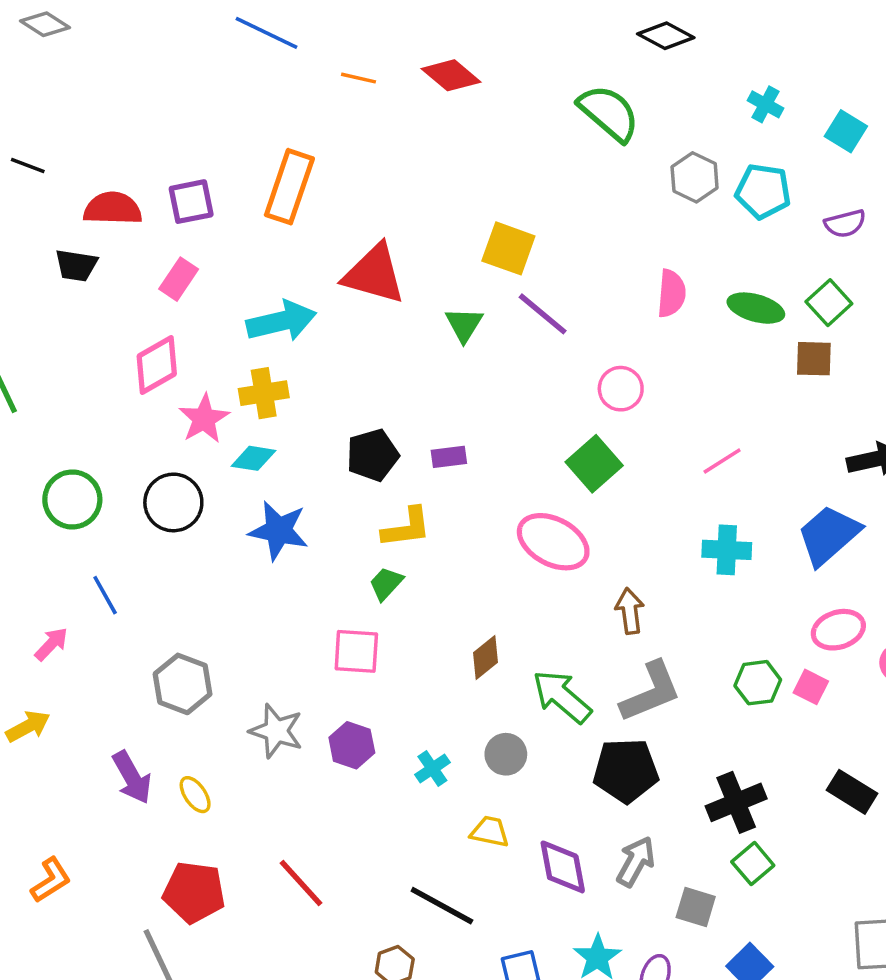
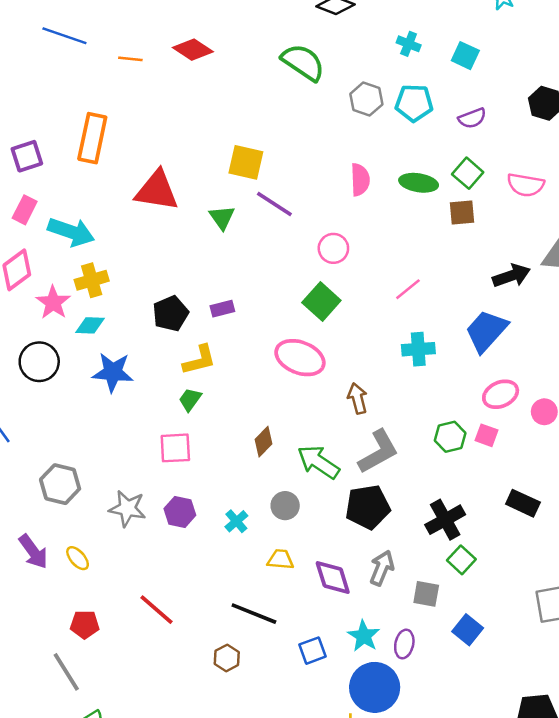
cyan arrow: (281, 321) -> (71, 232), moved, turned 39
red pentagon: (194, 892) -> (85, 624), size x0.7

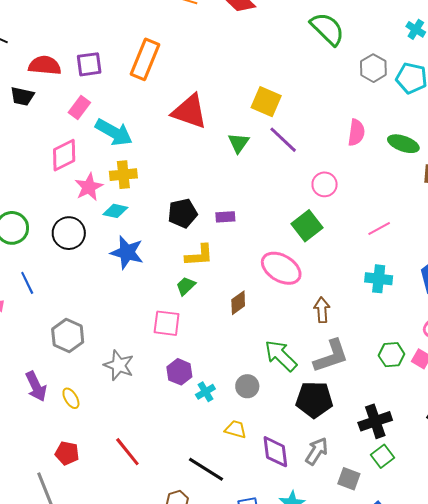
brown diamond: (263, 442) -> (238, 303), moved
purple hexagon: (180, 512) -> (179, 372), moved

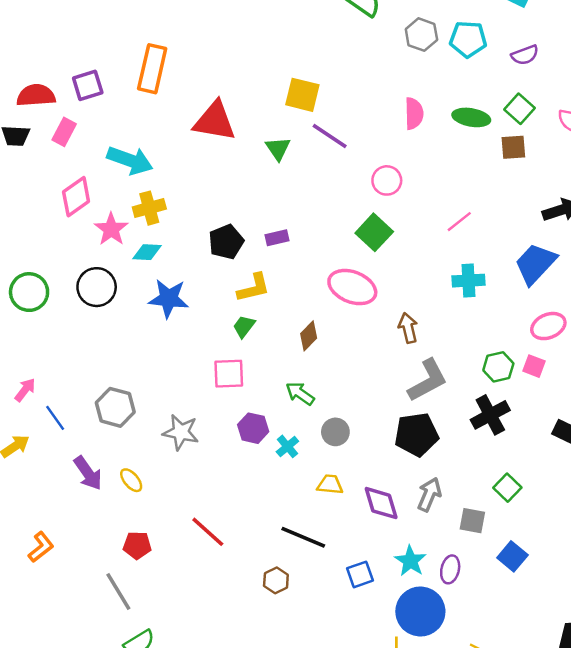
pink rectangle: (79, 107) -> (64, 132), moved
blue line: (27, 283) -> (55, 418), moved
green arrow: (281, 356) -> (300, 393), moved, size x0.7
black cross: (375, 421) -> (490, 415), moved

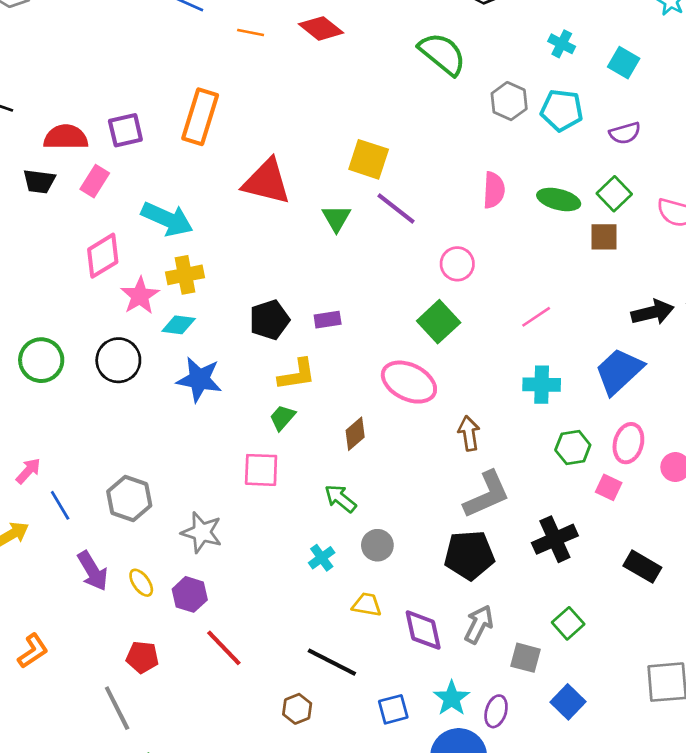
pink ellipse: (548, 326) -> (628, 443), turned -56
green hexagon: (498, 367) -> (573, 447), moved
purple hexagon: (253, 428) -> (190, 594), moved

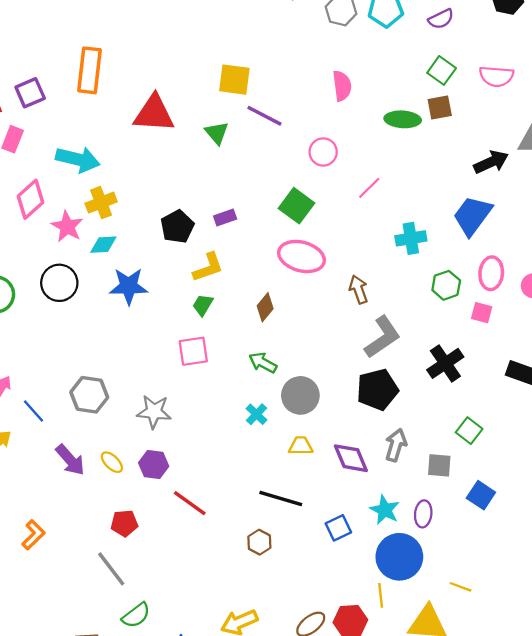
green ellipse: (559, 199) -> (403, 119), moved
pink line: (536, 317) -> (369, 188), moved
green square: (439, 322) -> (297, 206), moved
gray circle: (377, 545) -> (300, 395), size x1.4

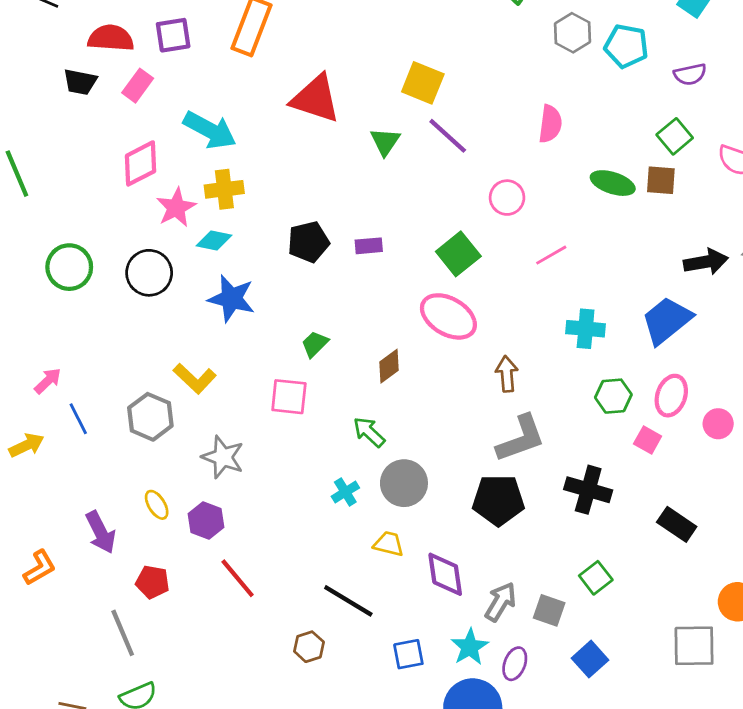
yellow L-shape: (208, 267) -> (195, 378), moved, turned 48
black cross: (445, 363) -> (588, 490), turned 36
gray arrow: (396, 445) -> (501, 602), moved
purple arrow: (70, 460) -> (101, 532), moved

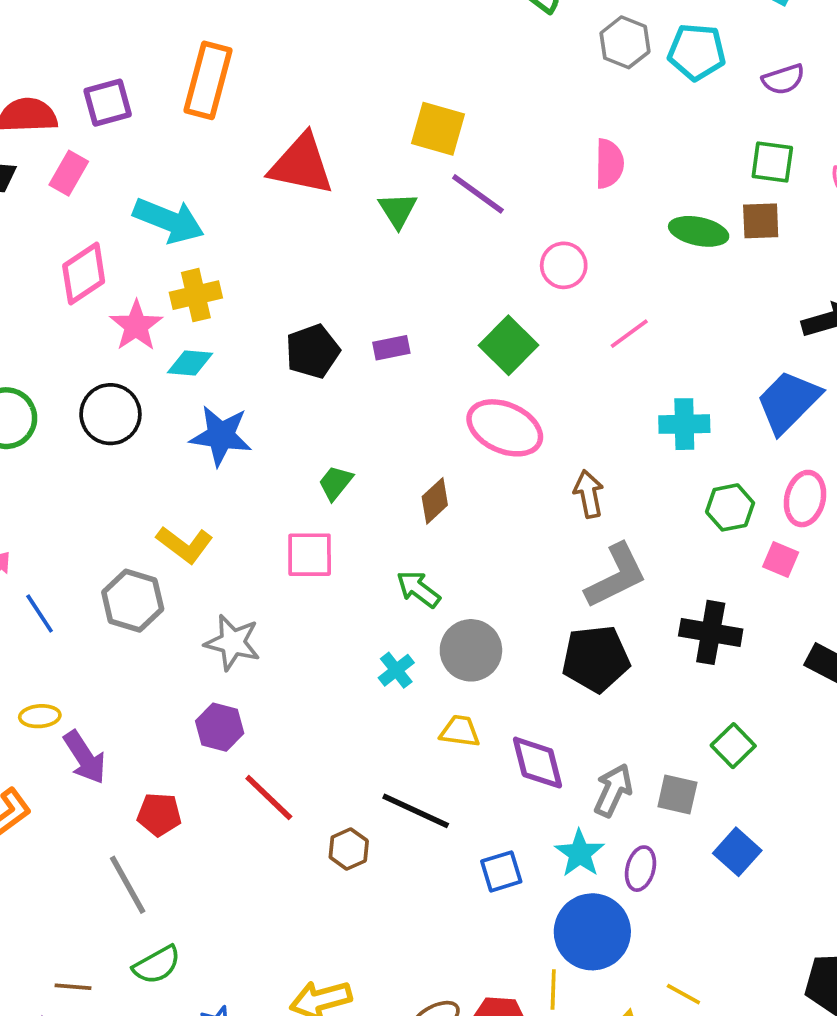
green square: (675, 136) -> (772, 162), turned -36
yellow ellipse: (157, 505) -> (40, 716), moved, turned -56
brown hexagon: (309, 647) -> (349, 849), moved

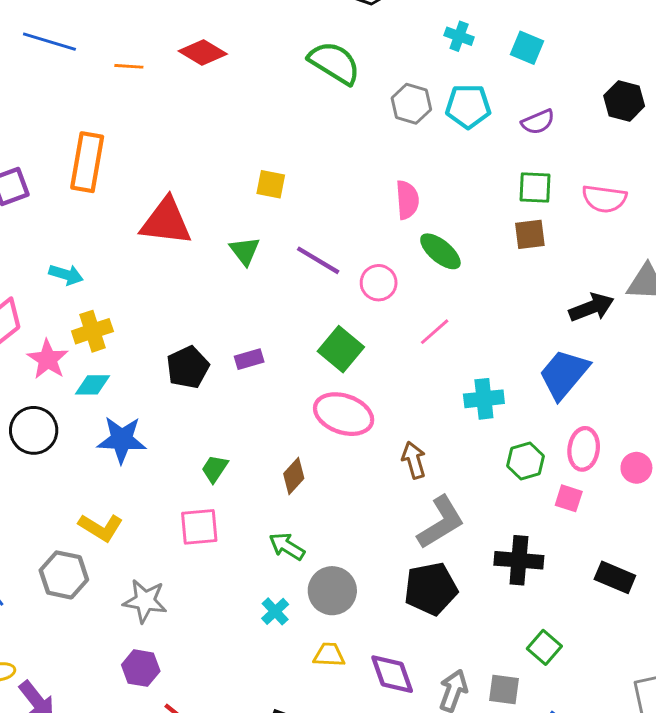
yellow square: (438, 129) -> (271, 184), size x0.7
purple line: (478, 194) -> (318, 260), moved
cyan arrow: (169, 220) -> (66, 275), size x0.6
green ellipse: (699, 231) -> (440, 251), moved, turned 33

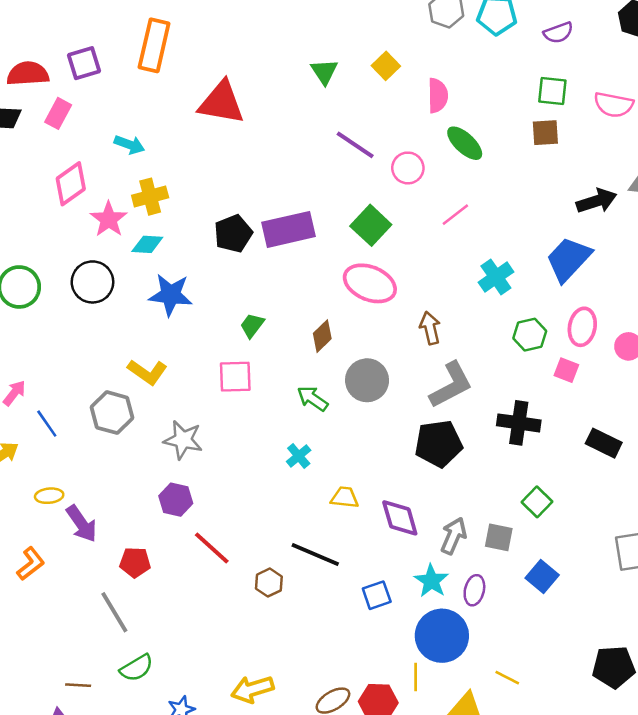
yellow square: (271, 184) -> (386, 66), moved, turned 32
green triangle: (245, 251) -> (324, 72), moved
purple rectangle: (249, 359) -> (288, 229), size x2.0
cyan cross: (484, 399) -> (496, 277), turned -32
gray circle: (332, 591) -> (367, 380), moved

